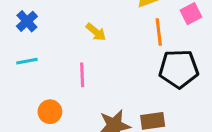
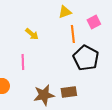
black pentagon: (179, 69) -> (86, 58), turned 30

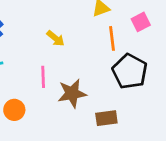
brown star: (44, 95) -> (72, 93), moved

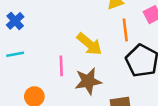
yellow arrow: (56, 38) -> (89, 44), moved, size x1.5

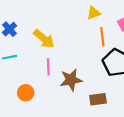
yellow arrow: (89, 44) -> (44, 39), moved

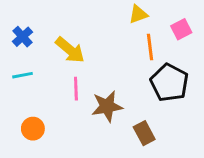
orange circle: (26, 93) -> (33, 129), moved
brown rectangle: (98, 99) -> (144, 133), turned 70

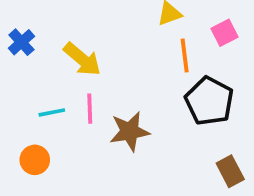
cyan line: (23, 75) -> (52, 112), moved
brown rectangle: (144, 133) -> (230, 171), moved

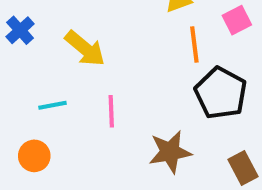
pink line: (90, 109) -> (111, 111), moved
brown star: (130, 131) -> (170, 152), moved

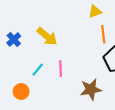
blue cross: (20, 30) -> (14, 39), moved
cyan line: (52, 105) -> (38, 70), moved, turned -40

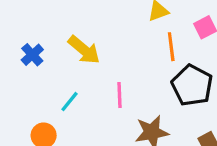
pink line: (61, 69) -> (119, 95), moved

